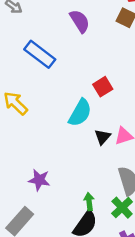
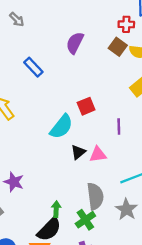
purple semicircle: (80, 21) -> (75, 43), turned -130
blue rectangle: (40, 54) -> (33, 67), size x0.7

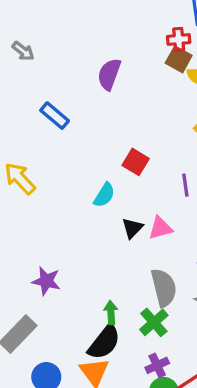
brown square: (118, 47) -> (179, 59), moved
red square: (86, 106) -> (136, 162), turned -30
cyan semicircle: (61, 127) -> (104, 195), size x0.7

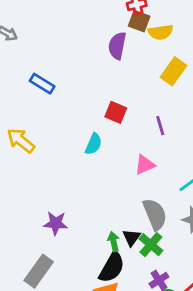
purple semicircle: (109, 74) -> (117, 46), moved
black triangle: (132, 228) -> (131, 238), moved

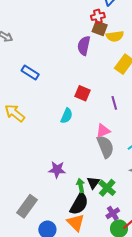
gray semicircle: (155, 214) -> (105, 147), moved
purple star: (56, 223) -> (57, 170), moved

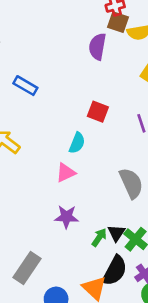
pink triangle: (103, 131) -> (66, 173), moved
green arrow: (81, 186) -> (99, 237), turned 48
black semicircle: (79, 204) -> (115, 271), moved

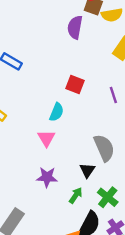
pink triangle: (66, 173) -> (46, 138), turned -36
black triangle: (116, 233) -> (87, 170), moved

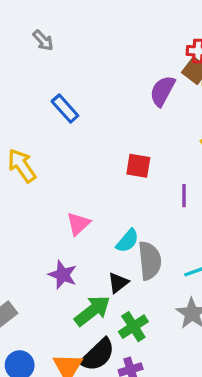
red square: (75, 85) -> (138, 166), turned -30
cyan semicircle: (57, 112) -> (127, 241), moved
green arrow: (76, 195) -> (92, 311), size x1.6

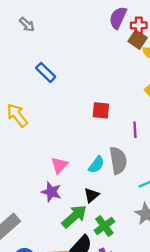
purple semicircle: (162, 91) -> (118, 18), moved
pink triangle: (78, 224) -> (59, 165), moved
gray semicircle: (150, 261) -> (118, 160), moved

